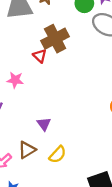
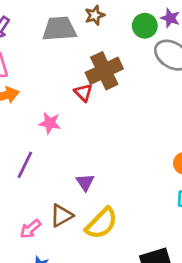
yellow semicircle: (58, 155) -> (102, 223), size x1.4

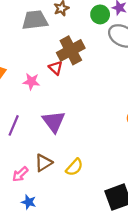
pink star: (50, 123) -> (31, 82), moved
purple triangle: (85, 182) -> (54, 122), moved, size x1.6
yellow semicircle: (102, 223) -> (74, 167), size x0.7

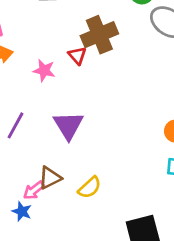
pink arrow: (20, 174) -> (34, 190), moved
blue star: (29, 202) -> (22, 211), moved

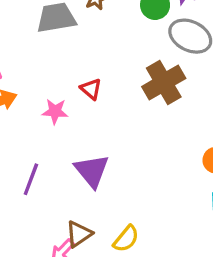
brown cross: (99, 35) -> (164, 83), moved

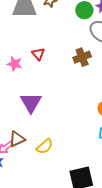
brown cross: (164, 83) -> (82, 57), size x0.7

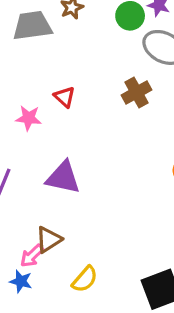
purple triangle: (31, 103) -> (63, 178), turned -40
yellow semicircle: (45, 146) -> (85, 279), moved

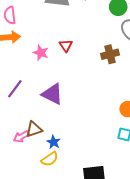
blue star: (21, 281) -> (54, 142), moved

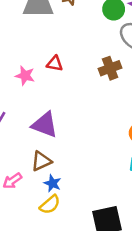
red triangle: (66, 46) -> (55, 64), turned -40
brown triangle: (34, 129) -> (41, 161), moved

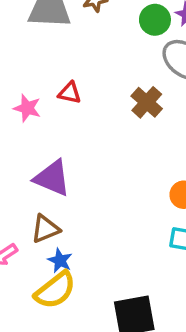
brown cross: (110, 68) -> (147, 102), turned -30
yellow semicircle: (50, 205) -> (55, 290), size x1.4

